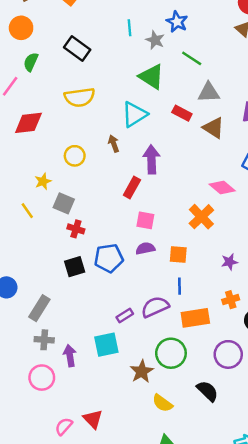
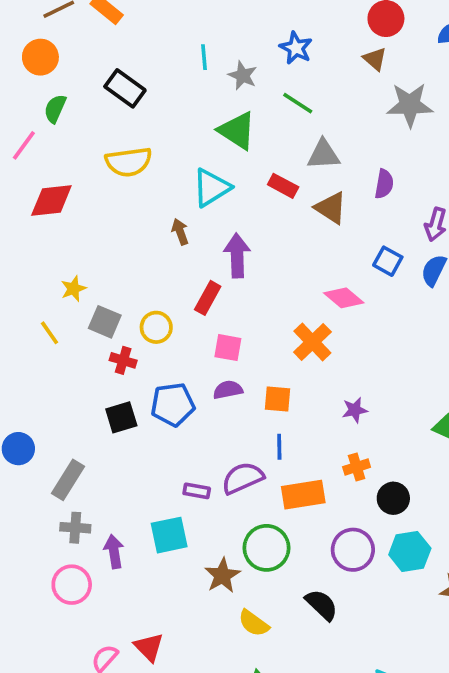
blue star: (177, 22) -> (296, 48), moved
yellow circle: (75, 156) -> (156, 327), moved
purple rectangle: (125, 315) -> (197, 491), turned 42

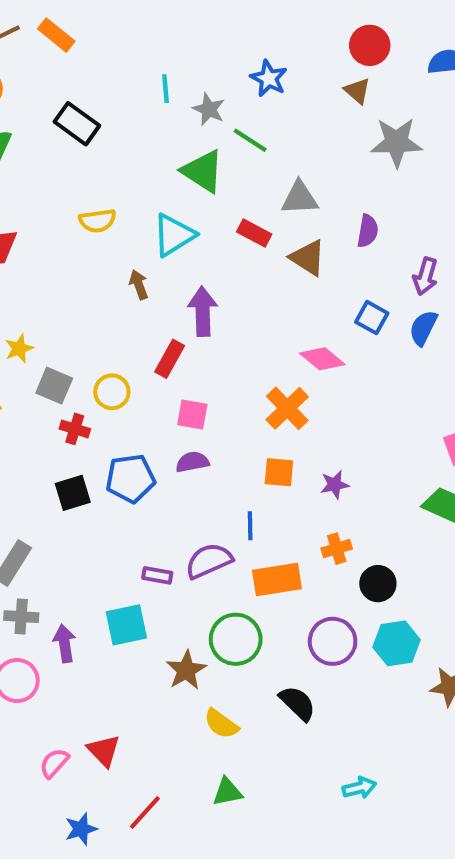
green line: (298, 103) -> (250, 140), moved
yellow semicircle: (129, 162) -> (97, 221), moved, size x0.7
orange square: (278, 399) -> (279, 472), moved

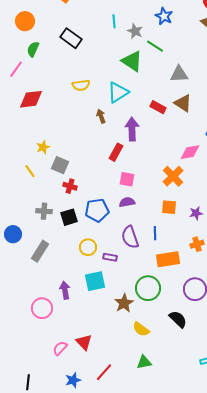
red rectangle: (254, 233) -> (158, 107), moved
pink diamond: (322, 359) -> (190, 152), turned -50
yellow circle: (112, 392) -> (88, 247), moved
purple semicircle: (209, 561) -> (130, 237), moved, turned -85
gray cross: (21, 617) -> (44, 211), moved

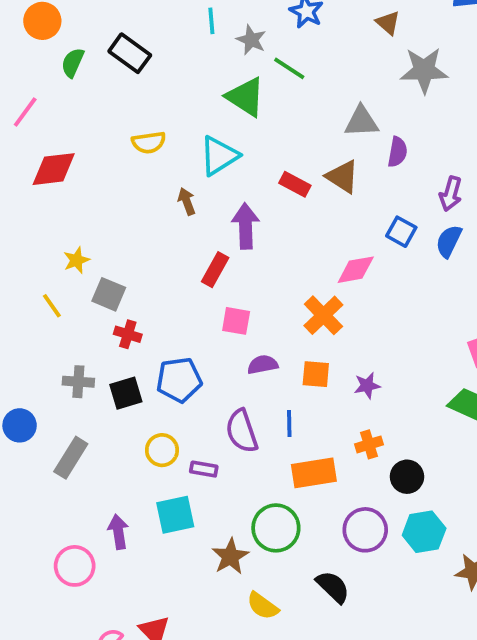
green semicircle: (33, 49) -> (73, 63), moved
gray triangle: (179, 74) -> (361, 122), moved
purple semicircle: (127, 202) -> (263, 365), moved

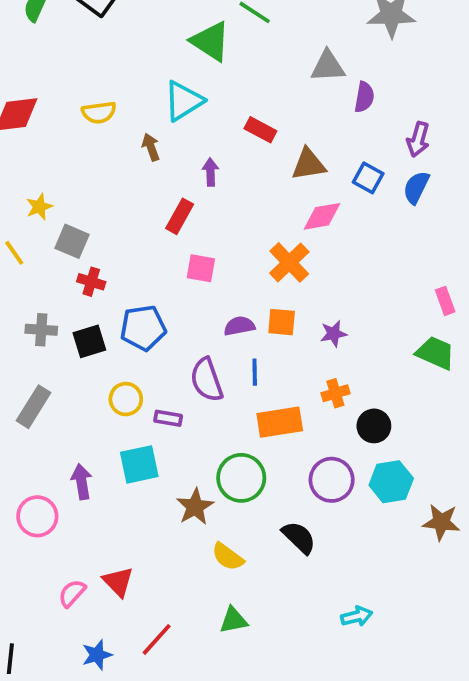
yellow semicircle: (149, 142) -> (99, 112), moved
brown triangle: (342, 177) -> (309, 164), moved, turned -42
purple arrow: (246, 226) -> (210, 172), size x0.6
purple semicircle: (263, 365) -> (239, 326), moved

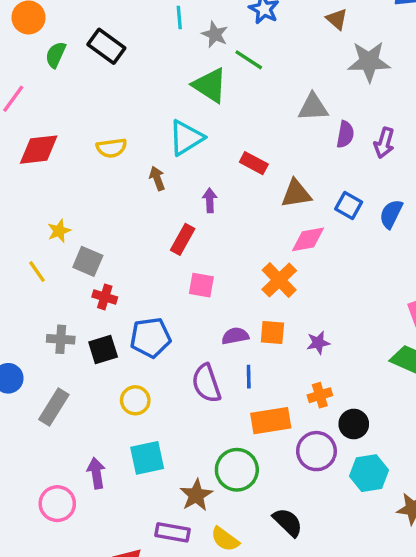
purple arrow: (418, 139) -> (384, 143), moved
purple rectangle: (168, 418) -> (172, 532), moved, size x1.4
purple circle: (332, 480) -> (316, 451), moved

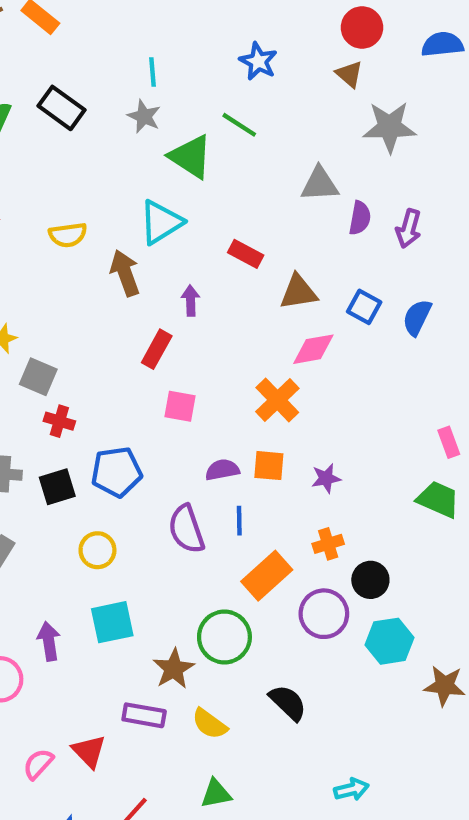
gray star: (215, 34) -> (144, 116), moved
brown arrow: (157, 178) -> (125, 273), size x1.5
orange rectangle: (271, 421) -> (267, 576), turned -33

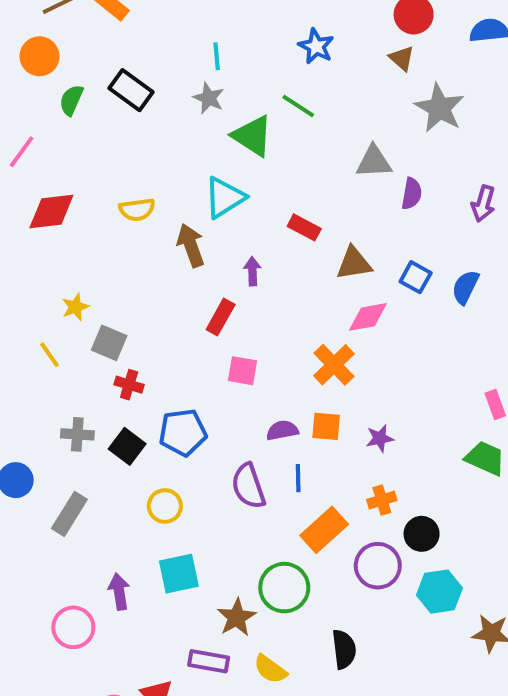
gray star: (389, 127) -> (439, 108), turned 30
purple arrow: (409, 229) -> (483, 204), moved
black square: (57, 487) -> (127, 446), turned -36
black semicircle: (288, 703) -> (344, 649), turned 39

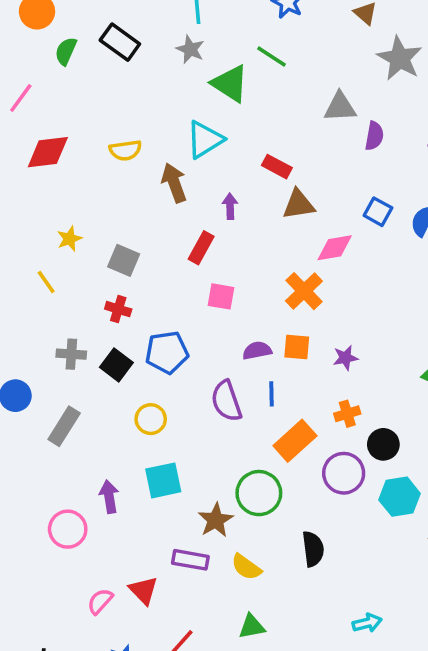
brown triangle: (354, 263) -> (299, 204), moved
gray square: (109, 343) -> (124, 260), moved

